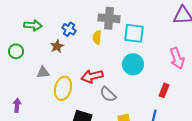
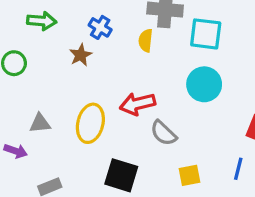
gray triangle: (43, 72) -> (40, 123), moved
purple arrow: (17, 105) -> (16, 151), turned 104

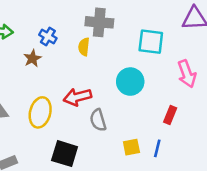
cyan square: (206, 34) -> (151, 42), moved
gray semicircle: (163, 133) -> (98, 120), turned 30
yellow square: (189, 175) -> (131, 147), moved

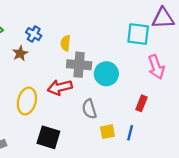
gray cross: (99, 22) -> (79, 65), moved
cyan square: (151, 42) -> (138, 34), moved
gray semicircle: (98, 120) -> (89, 109), moved

